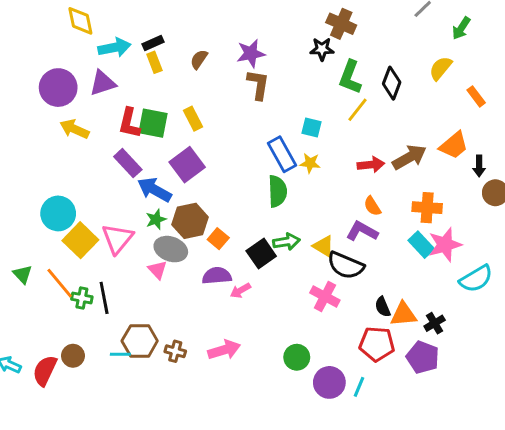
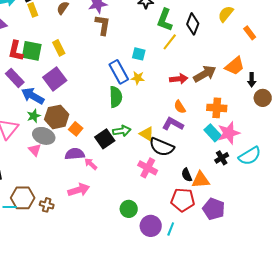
pink arrow: (240, 291) -> (91, 164), turned 72
black cross: (435, 323) -> (222, 158), moved
pink arrow: (224, 350) -> (79, 190), moved

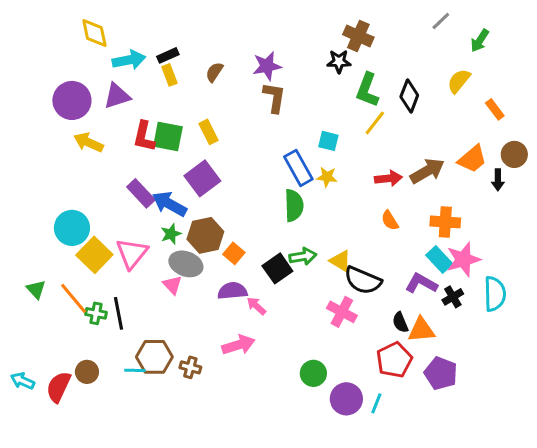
purple rectangle: (15, 78) -> (141, 193), moved
brown circle: (263, 98) -> (514, 154), moved
purple L-shape: (173, 124) -> (421, 283), moved
cyan semicircle: (250, 156) -> (495, 294), turned -60
red pentagon: (183, 200) -> (394, 360), turned -30

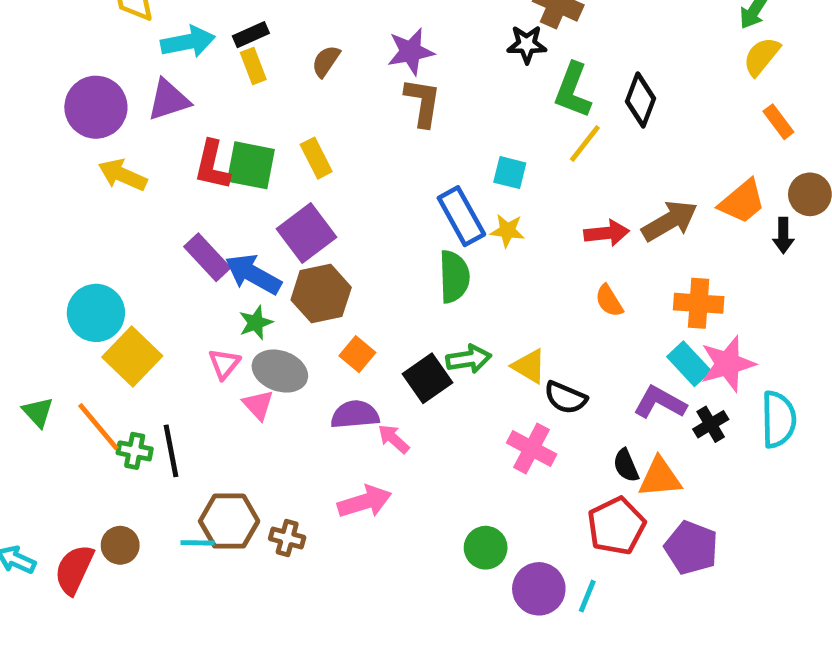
yellow semicircle: (459, 81) -> (762, 56), moved
brown hexagon: (205, 235) -> (321, 294), moved
pink triangle: (132, 253) -> (224, 364), moved, size x0.6
black semicircle: (363, 280) -> (565, 398), size x0.7

